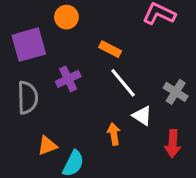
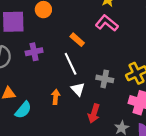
orange rectangle: (110, 49) -> (77, 40), moved
gray cross: (176, 92) -> (105, 79), turned -35

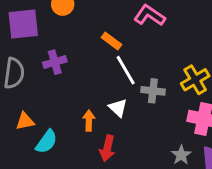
white line: (71, 64) -> (126, 70), moved
red arrow: (94, 113) -> (107, 148), moved

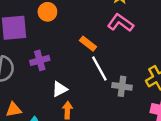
white triangle: (118, 108) -> (60, 89), moved, turned 49

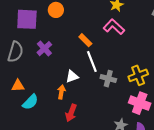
purple cross: (40, 60) -> (44, 49), turned -35
white triangle: (60, 89) -> (72, 77), moved

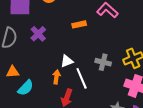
orange rectangle: (85, 40) -> (79, 24), turned -56
white line: (92, 62) -> (82, 78), moved

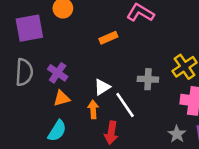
purple cross: (38, 34) -> (58, 73), moved
orange triangle: (13, 72) -> (62, 98), moved

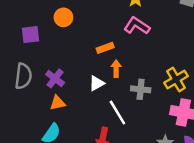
purple square: (29, 28) -> (31, 35), size x0.7
white triangle: (102, 87) -> (97, 83), moved
orange arrow: (93, 109) -> (116, 69), moved

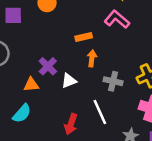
purple cross: (55, 78) -> (48, 66), moved
white triangle: (97, 83) -> (69, 81), moved
white line: (117, 113) -> (100, 112), moved

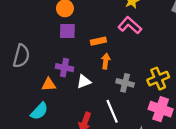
purple square: (13, 15) -> (67, 31), moved
purple cross: (48, 66) -> (64, 68), turned -35

